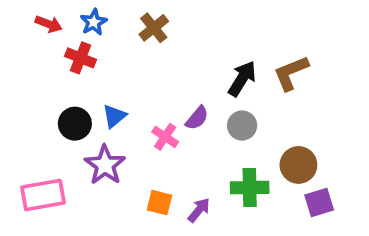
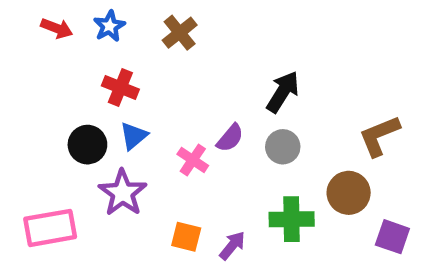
red cross: (81, 58) -> (120, 88), moved
brown L-shape: (291, 73) -> (379, 136), moved
purple square: (319, 203) -> (392, 237), moved, turned 36

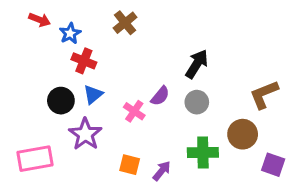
blue star: (109, 26) -> (70, 33), moved

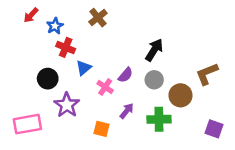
red arrow: (40, 20) -> (31, 15), turned 112
blue triangle: (93, 94) -> (84, 68), moved
brown circle: (243, 134) -> (180, 95), moved
purple arrow: (162, 171) -> (127, 111), moved

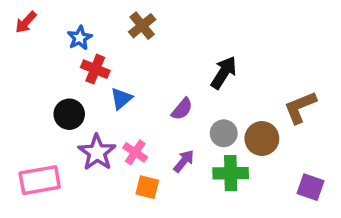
red arrow: (31, 15) -> (26, 22), moved
gray circle: (154, 80) -> (224, 133), moved
pink cross: (105, 87) -> (135, 152), moved

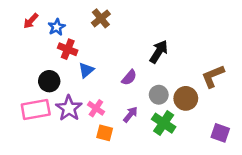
red arrow: (26, 22) -> (31, 21), moved
green cross: (231, 173) -> (164, 123), turned 35
pink rectangle: (40, 180) -> (36, 109), moved

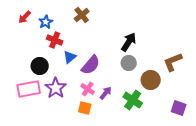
purple semicircle: (129, 78) -> (91, 65), moved, size x1.5
gray circle: (159, 95) -> (129, 63), moved
pink cross: (96, 108) -> (88, 89), moved

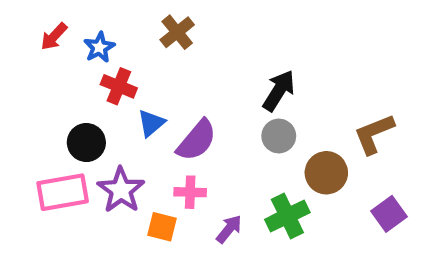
pink cross: (88, 89) -> (190, 192), turned -32
purple arrow: (106, 93) -> (229, 229), moved
green cross: (133, 100) -> (287, 216), turned 30
orange square: (85, 108) -> (162, 227), moved
purple square: (179, 108) -> (389, 214), moved, turned 35

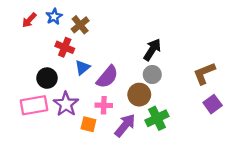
brown cross: (177, 32) -> (80, 25), moved
blue star: (99, 47) -> (54, 17), moved
brown circle: (326, 173) -> (139, 95), moved
purple square: (389, 214) -> (213, 104), moved
purple arrow: (229, 229) -> (125, 125), size x1.5

